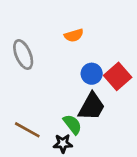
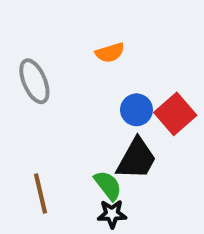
brown line: (27, 130) -> (41, 194), turned 48
black star: (63, 144) -> (112, 214), moved

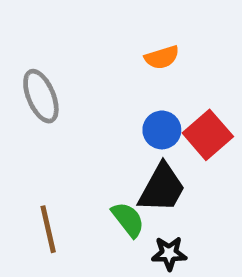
orange semicircle: (110, 53) -> (162, 57), moved
black star: (112, 214) -> (169, 253), moved

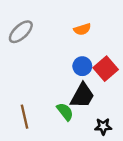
gray ellipse: (41, 96) -> (21, 32), moved, turned 70
black star: (169, 253) -> (103, 126), moved

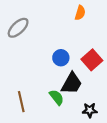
orange semicircle: (82, 29) -> (80, 13), moved, turned -56
blue circle: (82, 66) -> (61, 58), moved

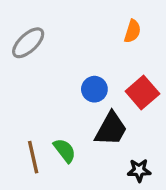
orange semicircle: (80, 13) -> (133, 31), moved
green semicircle: (57, 97) -> (65, 150), moved

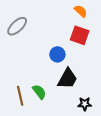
orange semicircle: (133, 31) -> (81, 11), moved, turned -64
red square: (142, 92) -> (80, 35), moved, turned -30

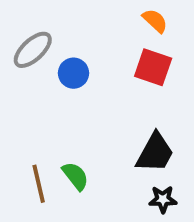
blue circle: (57, 54) -> (73, 73), moved
black trapezoid: (68, 79) -> (155, 153), moved

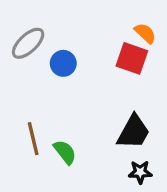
orange semicircle: (155, 21) -> (145, 33), moved
brown line: (39, 184) -> (33, 139), moved

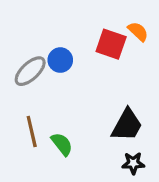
gray ellipse: (28, 43) -> (30, 71), moved
red square: (132, 58) -> (111, 44), moved

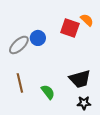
black trapezoid: (127, 125) -> (80, 79), turned 45
green semicircle: (62, 144) -> (48, 92), moved

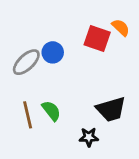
green semicircle: (48, 92) -> (51, 111), moved
black star: (84, 103) -> (89, 137), moved

